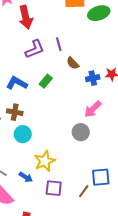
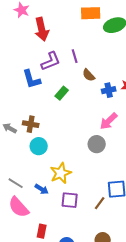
blue L-shape: (17, 83) -> (32, 79), moved, turned -135

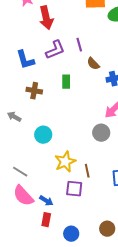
blue L-shape: (32, 79) -> (25, 60), moved
green rectangle: (62, 93) -> (66, 82), turned -40
brown cross: (31, 124) -> (34, 91), moved
blue arrow: (42, 189) -> (46, 201), moved
brown line: (100, 203) -> (87, 171), moved, turned -48

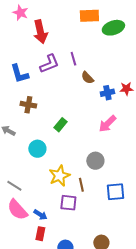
green rectangle: (66, 82) -> (60, 125), moved, turned 40
gray circle: (101, 133) -> (95, 161), moved

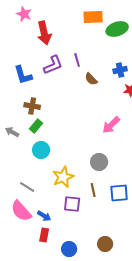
blue cross: (107, 93) -> (120, 70), moved
green rectangle: (60, 125) -> (36, 126), moved
brown line: (81, 185) -> (93, 190), moved
gray line: (14, 186) -> (27, 187), moved

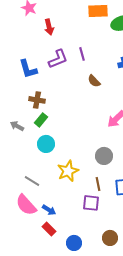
red arrow: (44, 33) -> (49, 27), size x0.7
brown semicircle: (91, 79) -> (94, 81), moved
purple square: (72, 204) -> (91, 203), moved
red rectangle: (44, 235) -> (49, 229), turned -56

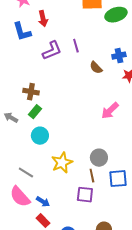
blue L-shape: (28, 69) -> (22, 32), moved
brown semicircle: (94, 81) -> (96, 68), moved
gray circle: (104, 156) -> (99, 158), moved

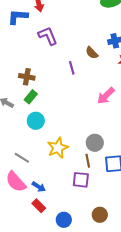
blue L-shape: (22, 32) -> (18, 17), turned 110
purple line: (76, 46) -> (72, 68), moved
purple L-shape: (52, 51) -> (48, 36), turned -90

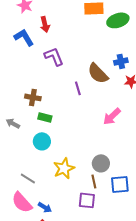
blue L-shape: (18, 17) -> (24, 37), turned 55
brown semicircle: (92, 53) -> (98, 73), size x1.6
green rectangle: (31, 97) -> (45, 117), moved, turned 64

